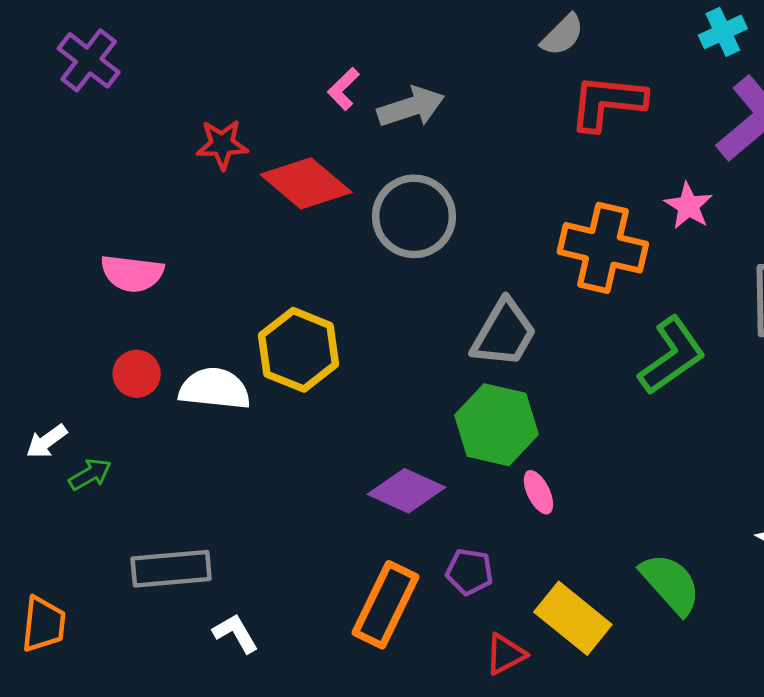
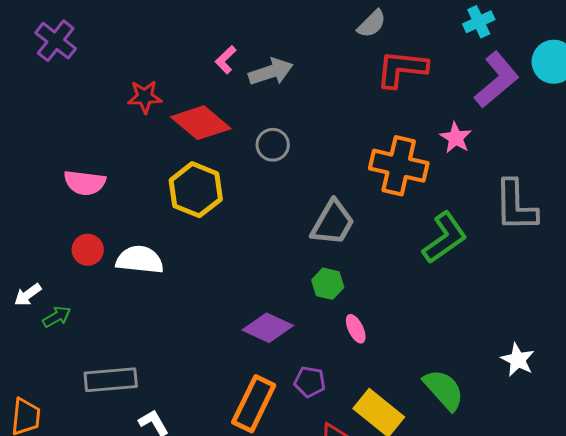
gray circle: (414, 216) -> (273, 145), size x0.6
yellow hexagon: (299, 350) -> (196, 190), moved
green hexagon: (496, 425) -> (328, 284), size x0.6

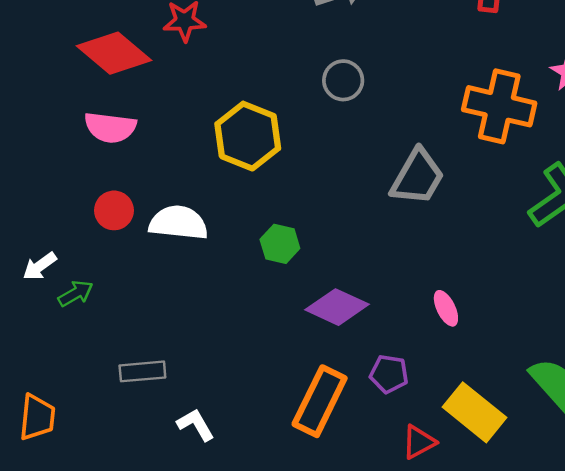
red diamond: (201, 123) -> (114, 53), moved
green hexagon: (328, 284) -> (280, 244), moved
gray rectangle: (111, 380) -> (142, 371), size x0.7

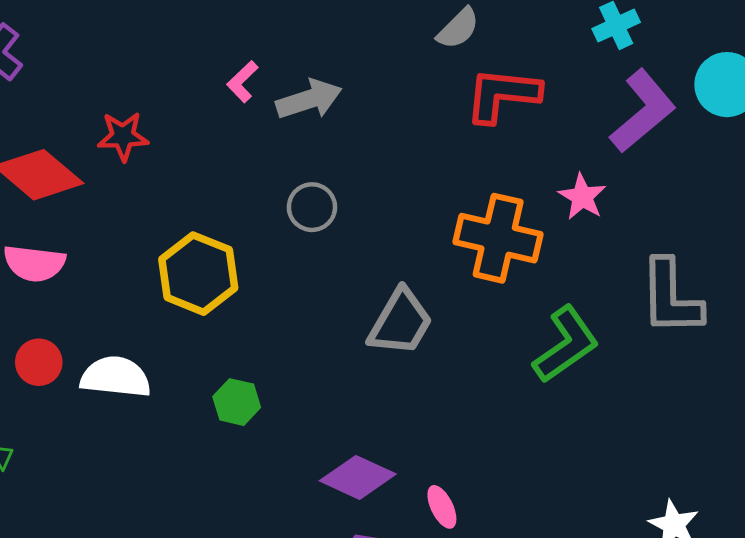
purple diamond: (337, 307) -> (358, 477), moved
pink ellipse: (446, 308) -> (442, 507), moved

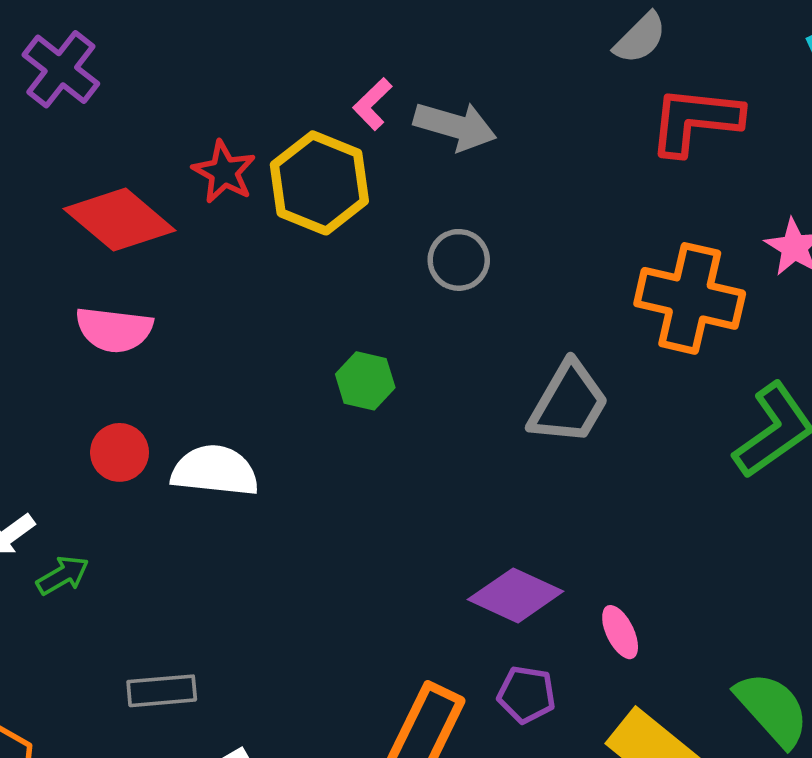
gray arrow: (309, 99) -> (455, 126), turned 34
red star: (123, 136) -> (224, 172), turned 30
yellow hexagon: (198, 274) -> (319, 183), moved
green hexagon: (237, 402) -> (365, 381), moved

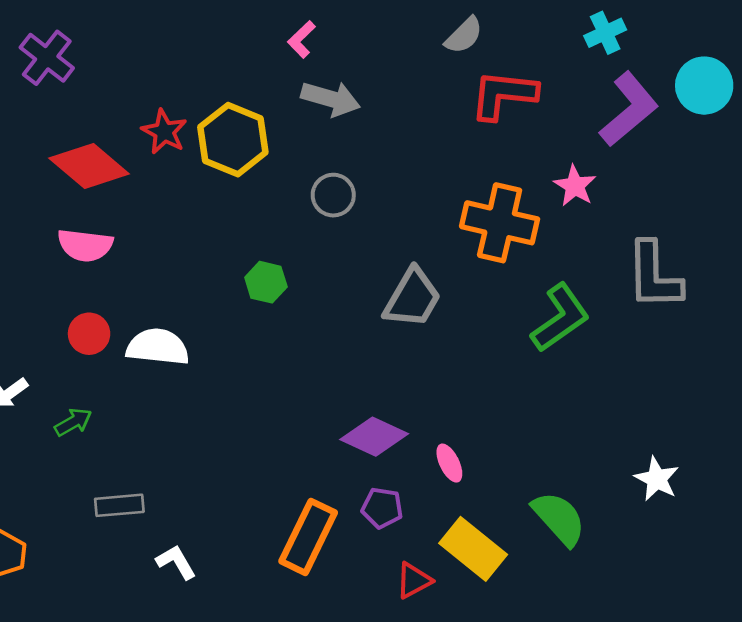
pink L-shape: (373, 104) -> (302, 39), moved
green arrow: (63, 575) -> (73, 422), moved

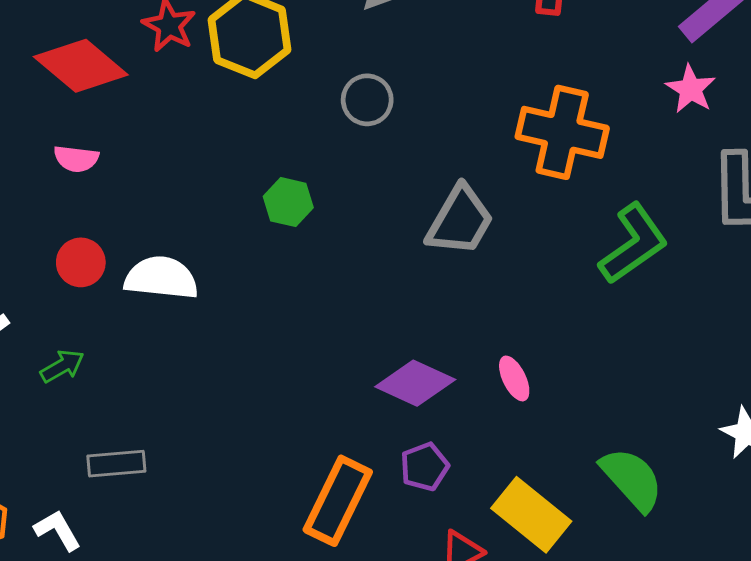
pink star: (575, 186) -> (691, 89), moved
pink semicircle: (85, 245) -> (76, 159), size x0.7
pink ellipse: (449, 463) -> (514, 378), moved
purple pentagon: (382, 508) -> (424, 467), turned -30
white L-shape: (176, 562) -> (58, 530), moved

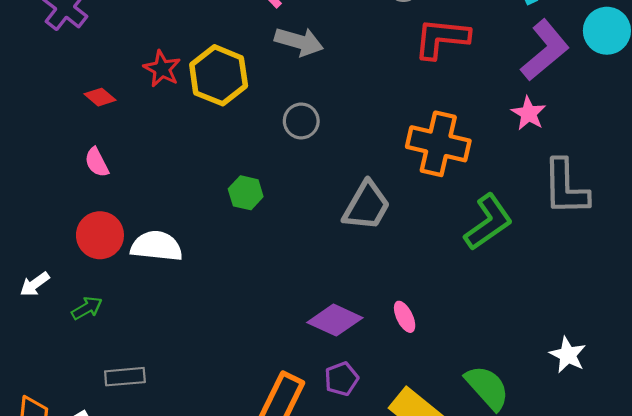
red diamond: (81, 66) -> (100, 97), size x0.5
pink semicircle: (76, 159) -> (97, 162), turned 56
red circle: (81, 262) -> (100, 235), size x1.4

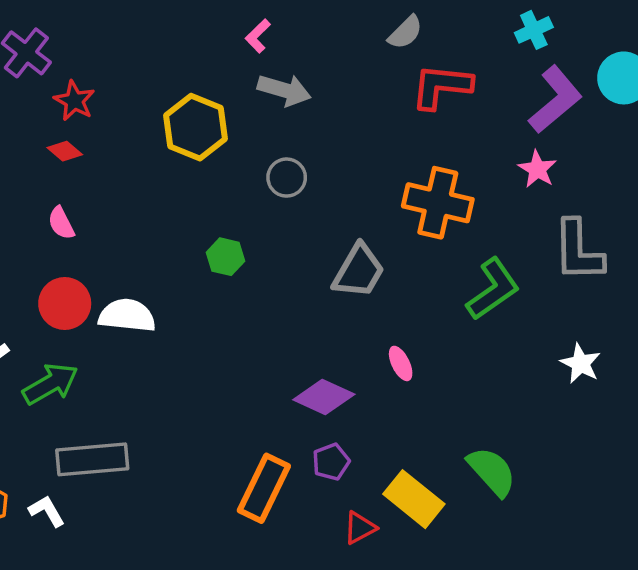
red star: (162, 69) -> (74, 101), moved
green arrow: (87, 308) -> (50, 384), size x1.6
pink ellipse: (405, 317) -> (401, 363), moved
white star: (568, 355) -> (581, 363), moved
gray rectangle: (125, 377) -> (92, 459), size x1.6

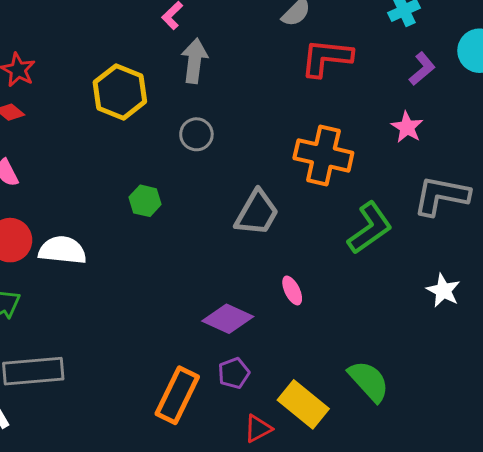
gray arrow: (284, 90) -> (194, 61), turned -99
purple L-shape: (555, 100) -> (422, 69), size x0.6
gray L-shape: (578, 251) -> (441, 196), turned 102

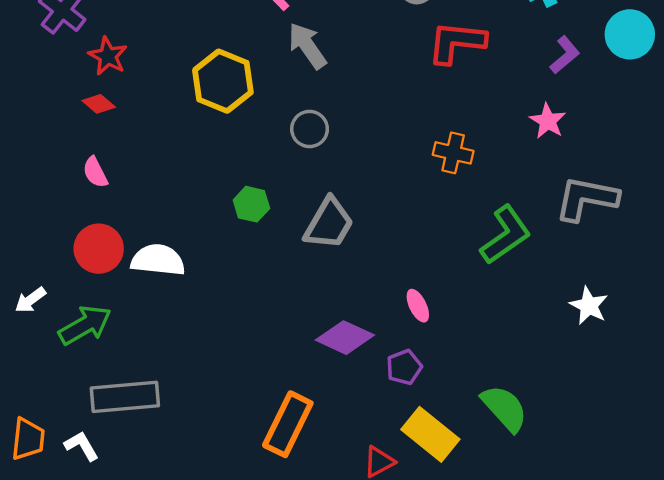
gray arrow: (194, 61) -> (307, 46), turned -42
orange cross: (323, 155) -> (453, 153), size x0.6
gray trapezoid: (257, 213) -> (329, 224), moved
purple pentagon: (234, 373) -> (404, 367), moved

